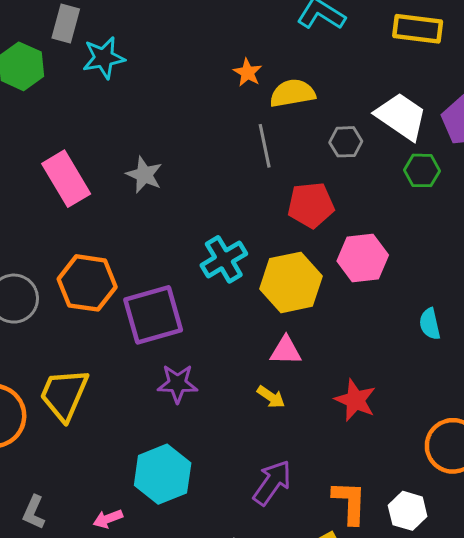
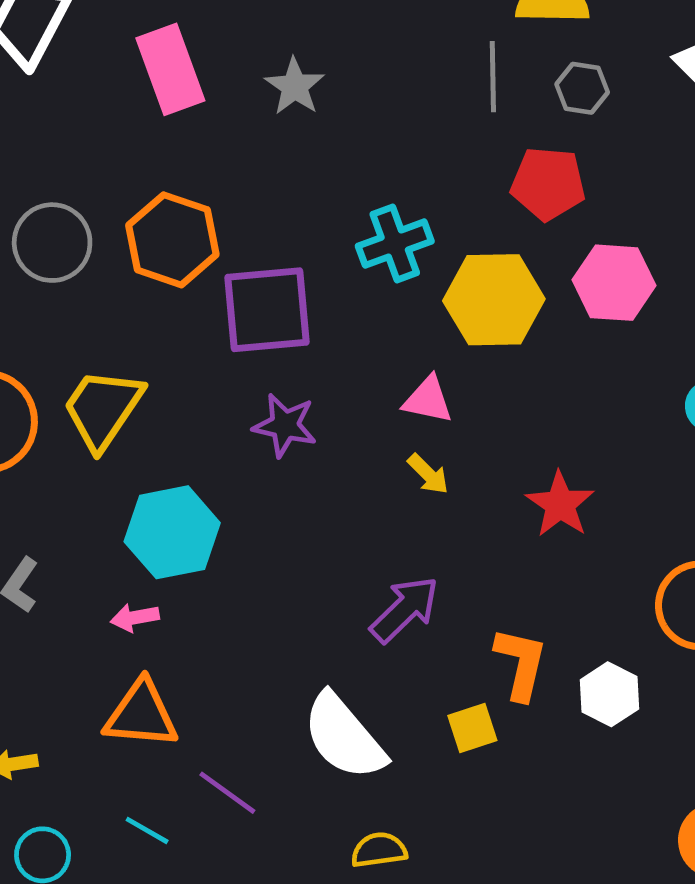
gray hexagon: (346, 142) -> (582, 88), moved
pink triangle: (286, 351) -> (428, 400), moved
cyan hexagon: (163, 474) -> (172, 532), moved

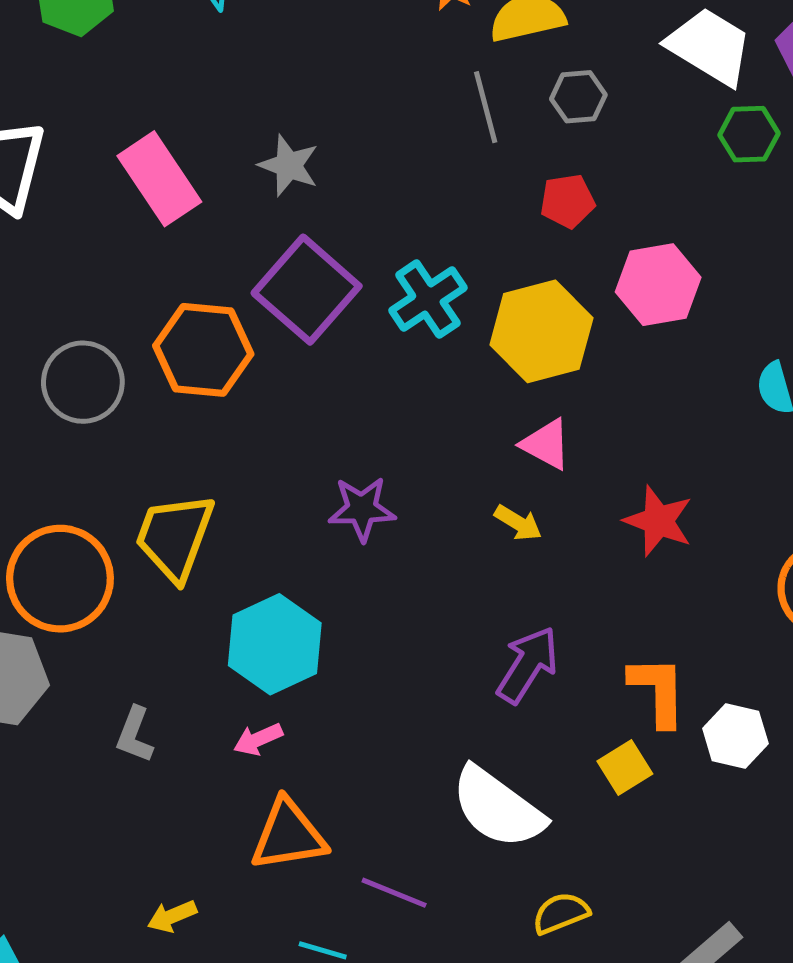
red pentagon: (548, 184) -> (567, 201), size x0.7
purple square: (267, 310) -> (307, 290), moved, turned -30
pink triangle: (428, 400) -> (546, 444), moved, turned 30
white hexagon: (609, 694) -> (735, 736), moved

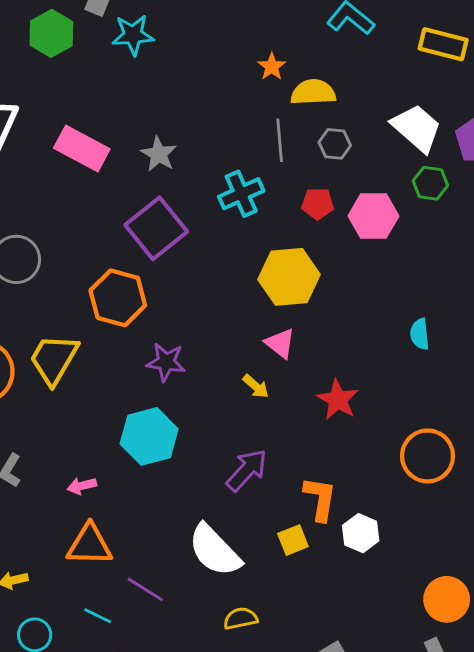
pink rectangle: (159, 179) -> (82, 149), turned -38
pink hexagon: (658, 285) -> (373, 216), moved
cyan cross: (428, 299) -> (241, 194), moved
orange hexagon: (203, 350) -> (118, 298), moved
cyan hexagon: (275, 644) -> (149, 436), moved

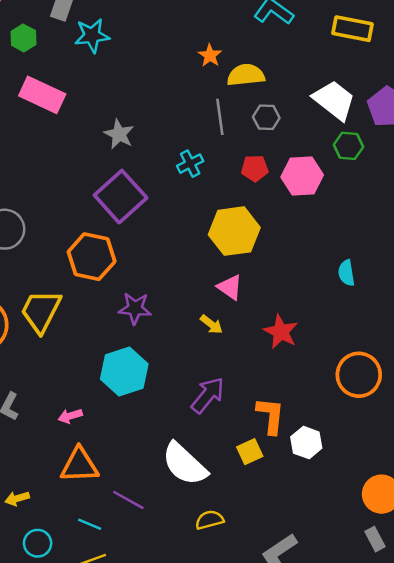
green hexagon: (51, 33) -> (23, 38), size x0.7
pink rectangle: (82, 149) -> (42, 95), moved
cyan cross: (241, 194) -> (190, 164), size x0.7

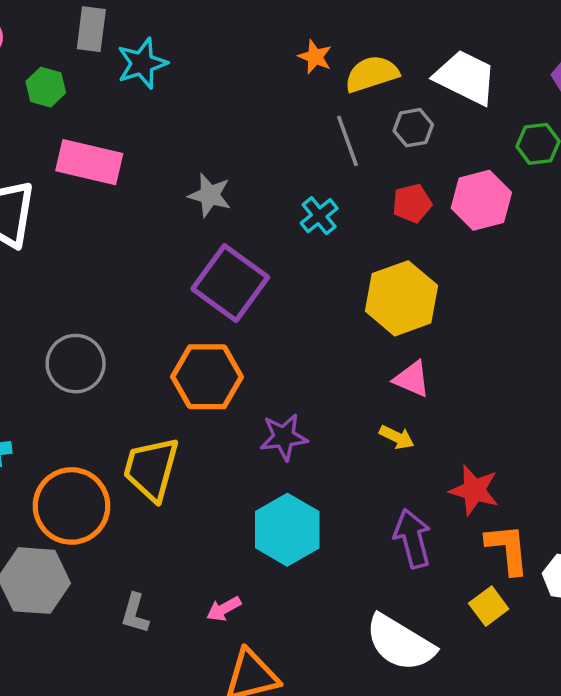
white trapezoid: (334, 100) -> (466, 77), moved
red star: (281, 332) -> (474, 490), moved
purple arrow: (208, 395) -> (413, 539), turned -42

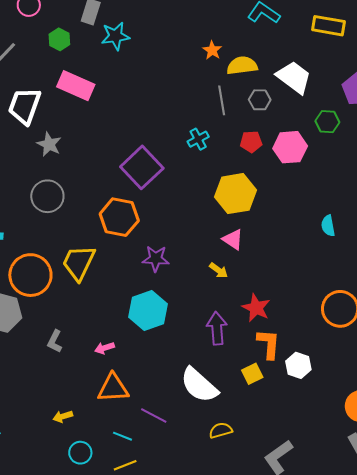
gray star: (210, 195) -> (49, 144), moved

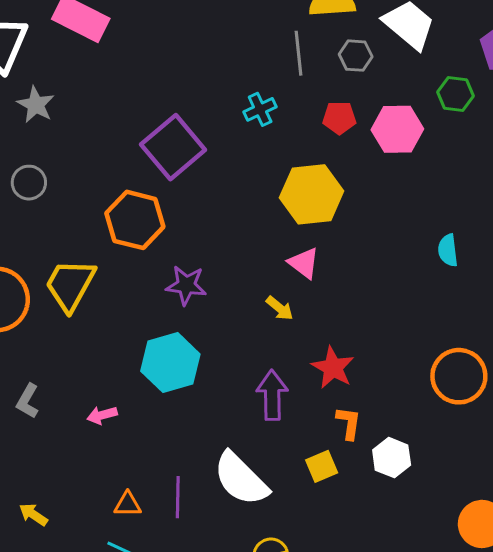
gray circle: (47, 196) -> (29, 183), size x0.7
orange L-shape: (269, 344) -> (349, 423), size x0.7
orange triangle: (113, 388) -> (128, 504), moved, size x0.6
yellow arrow: (63, 416) -> (33, 515), turned 48
purple line: (154, 416) -> (178, 497), moved, turned 60

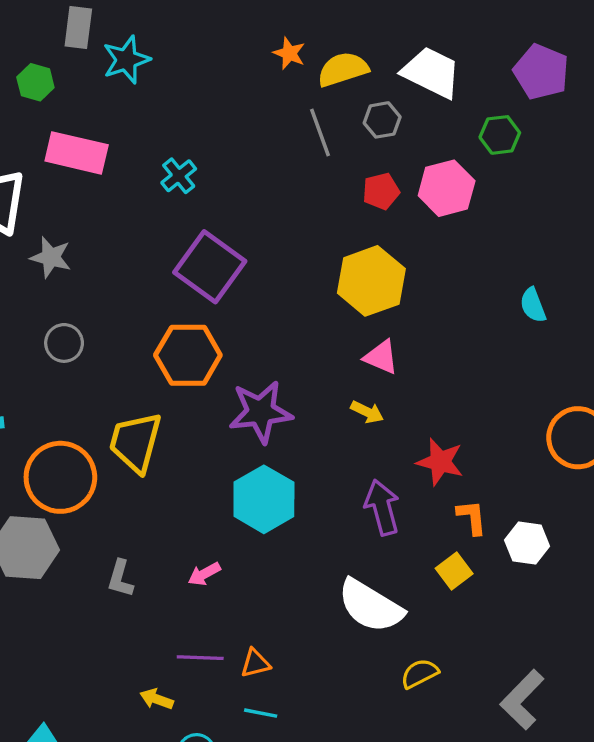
cyan cross: (260, 109) -> (179, 176), moved
purple star: (186, 285) -> (261, 412), size x1.4
purple line: (178, 497) -> (200, 658), moved, turned -75

